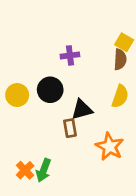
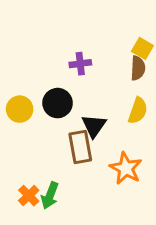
black triangle: (82, 110) -> (94, 126), turned -40
brown rectangle: (70, 128) -> (80, 147), size x1.5

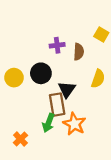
brown semicircle: (138, 68) -> (79, 52), moved
orange star: (126, 168) -> (74, 124), moved
green arrow: (50, 196) -> (48, 123), moved

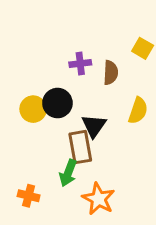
yellow circle: (14, 78) -> (33, 109), moved
orange star: (74, 124) -> (99, 199), moved
orange cross: (20, 139) -> (29, 196), turned -32

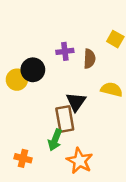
black circle: (57, 103) -> (33, 70), moved
yellow circle: (33, 109) -> (17, 80), moved
yellow semicircle: (138, 111) -> (112, 89), turned -95

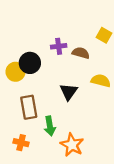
brown semicircle: (89, 59) -> (81, 53), turned -77
brown rectangle: (65, 119) -> (29, 107), moved
green arrow: (55, 140) -> (50, 126), turned -30

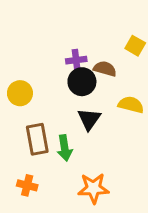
black circle: (30, 63) -> (82, 82), moved
green arrow: (50, 126) -> (65, 148), moved
orange star: (72, 145) -> (93, 188), turned -30

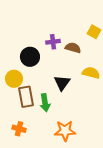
black circle: (82, 82) -> (30, 57), moved
yellow circle: (20, 93) -> (14, 79), moved

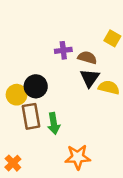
black circle: (30, 57) -> (36, 86), moved
black triangle: (62, 83) -> (90, 78), moved
orange cross: (19, 129) -> (13, 163), moved, turned 32

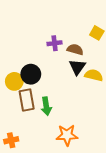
orange cross: (13, 163) -> (11, 140), turned 32

